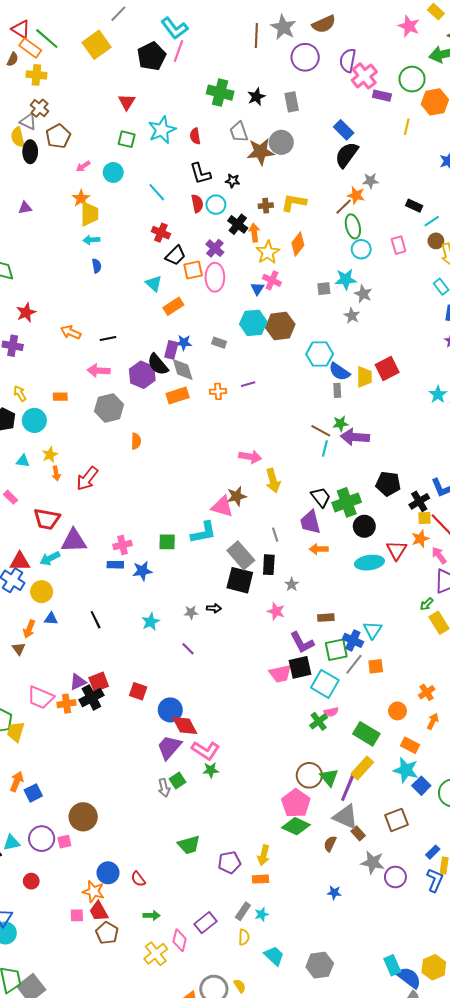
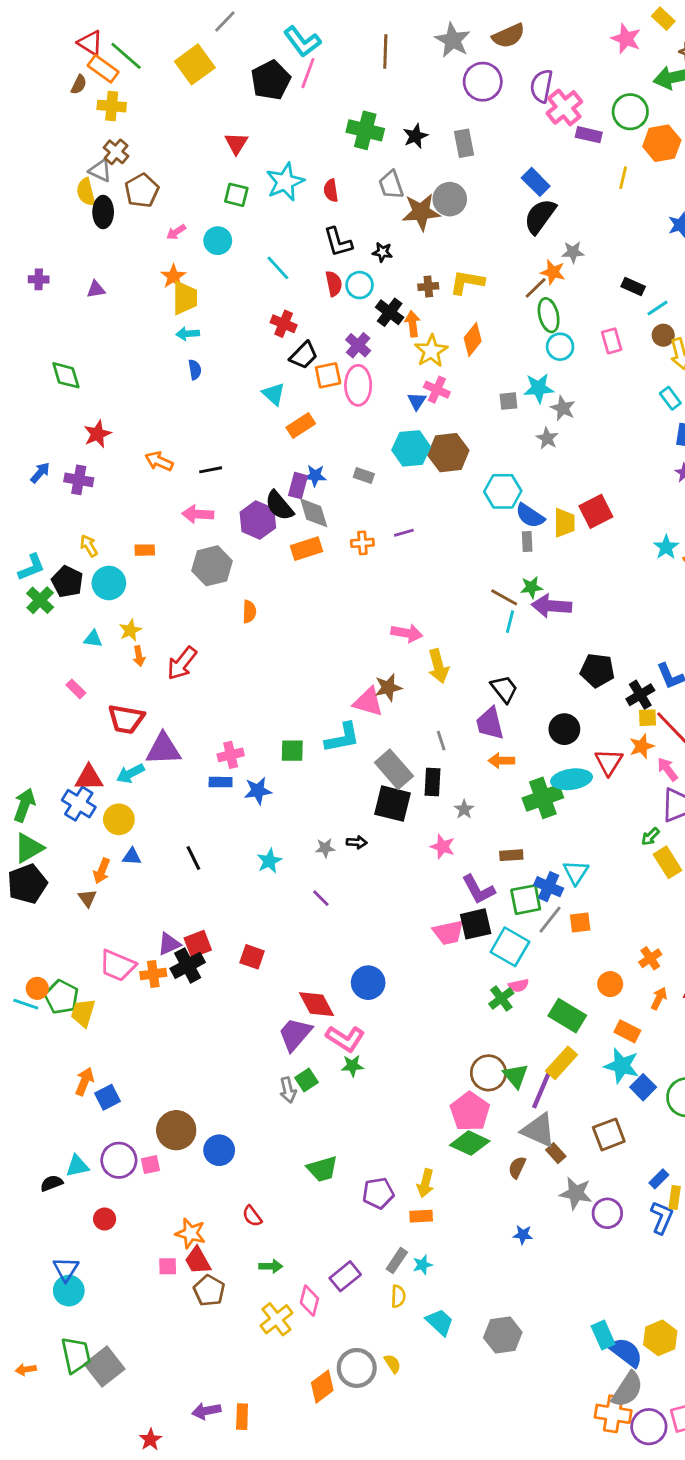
brown line: (256, 35) -> (385, 52), moved
green cross: (347, 502) -> (543, 798), moved
blue circle: (170, 710) -> (368, 983), moved
blue circle: (108, 873) -> (219, 1150), moved

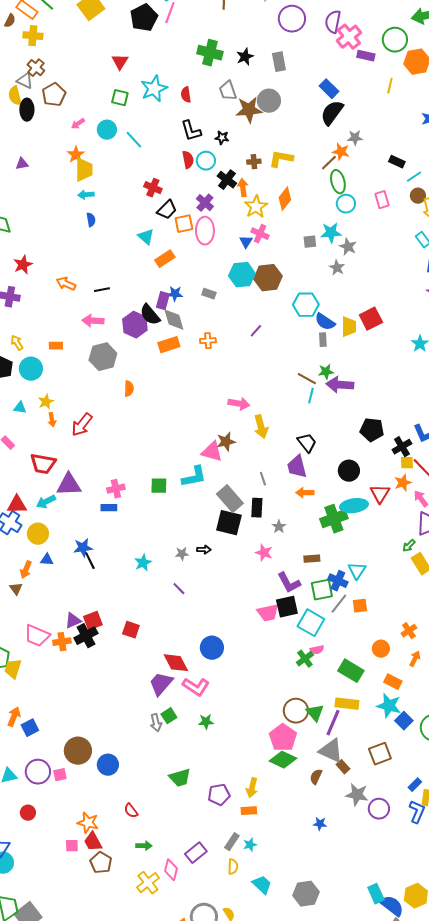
cyan line: (278, 268) -> (134, 140), moved
purple line: (404, 533) -> (256, 331), moved, turned -32
blue star: (258, 791) -> (83, 548), moved
yellow rectangle: (561, 1063) -> (347, 704), turned 55
green star: (352, 1066) -> (206, 722), moved

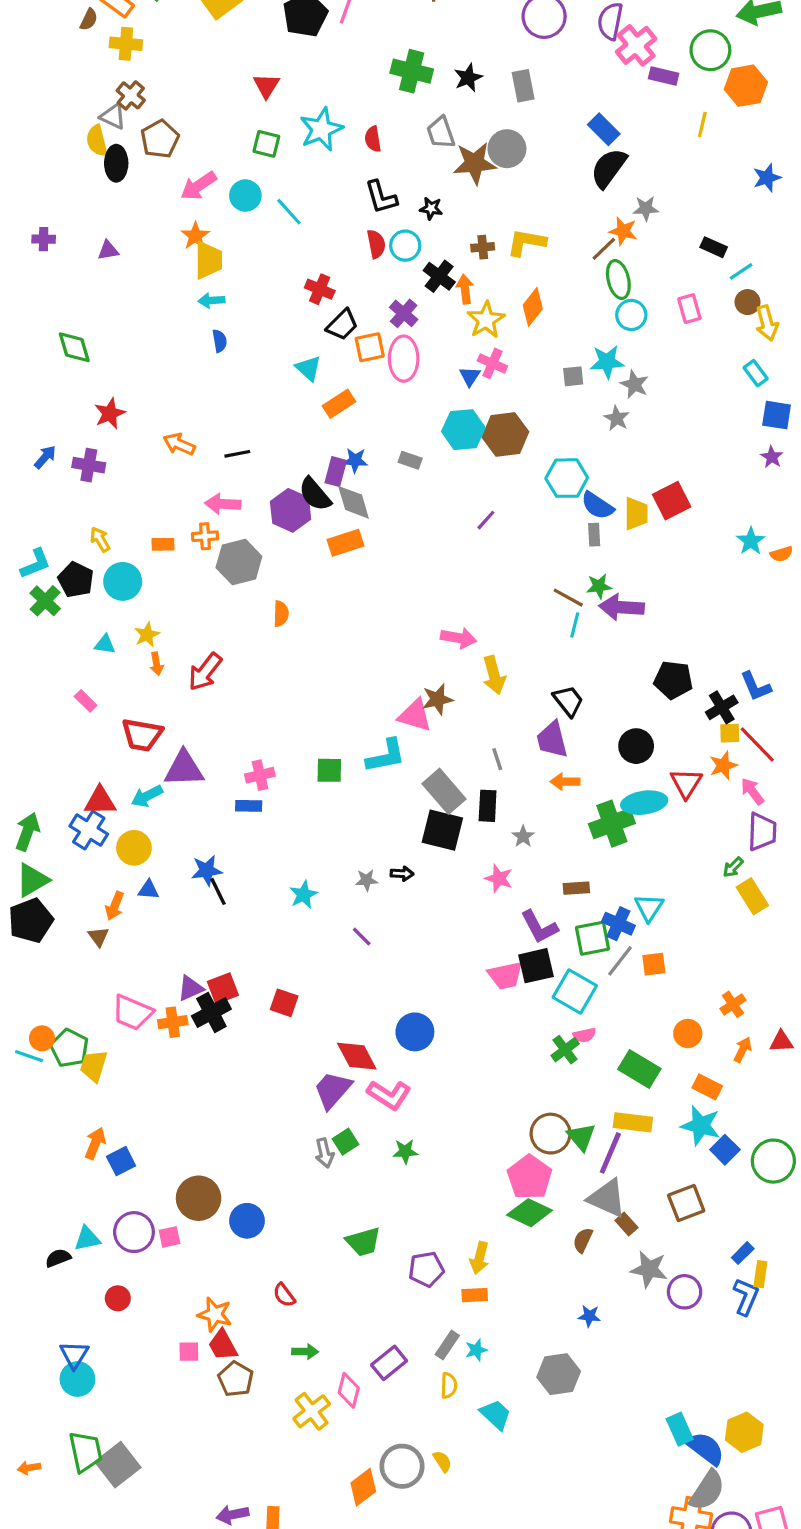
pink arrow: (78, 124) -> (199, 186), size x1.6
orange cross: (208, 341) -> (205, 536), moved
gray hexagon: (306, 894) -> (559, 1374), moved

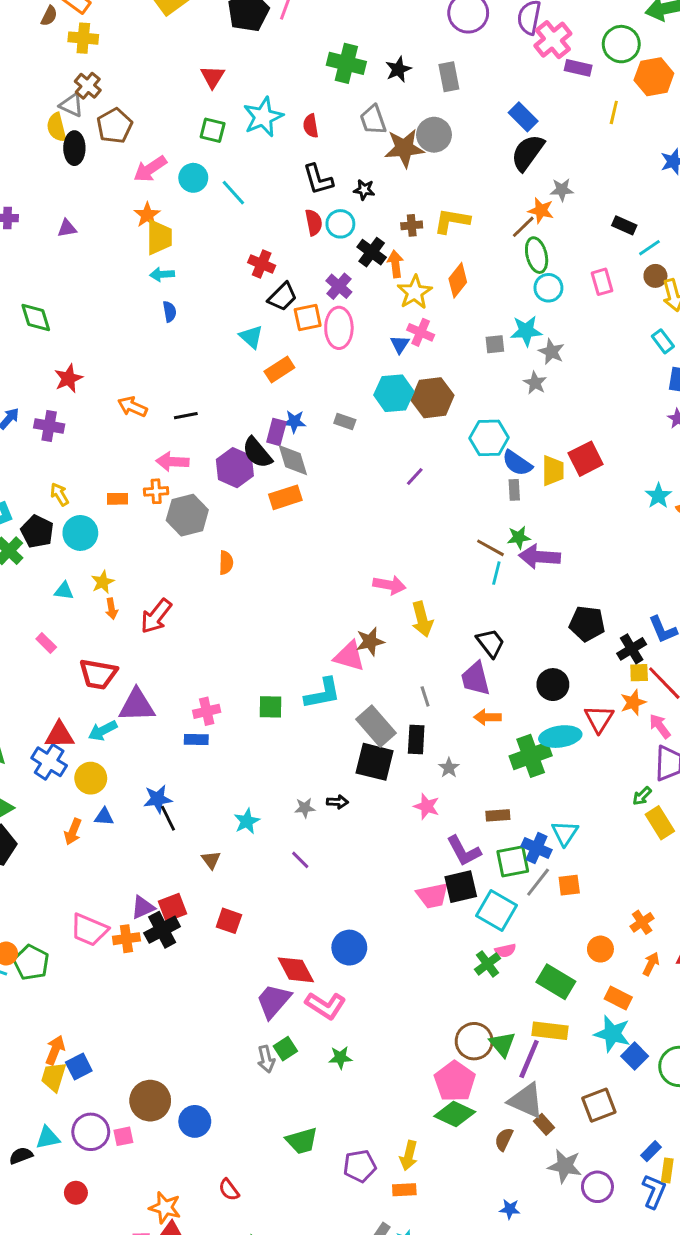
brown triangle: (98, 937) -> (211, 860), moved
yellow trapezoid: (94, 1066) -> (54, 1077), moved

